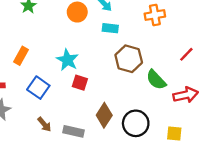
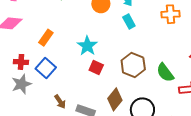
cyan rectangle: (110, 28) -> (129, 22), turned 48
brown hexagon: (129, 59) -> (133, 65), moved
blue square: (38, 88) -> (46, 68), moved

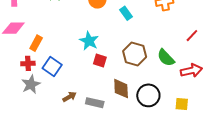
orange rectangle: (46, 38) -> (36, 43), moved
brown diamond: (115, 99) -> (121, 89), turned -35
brown arrow: (60, 102) -> (69, 97), turned -80

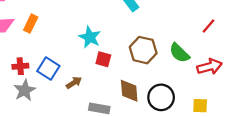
orange rectangle: (36, 43) -> (31, 24), moved
brown arrow: (69, 97) -> (74, 83), moved

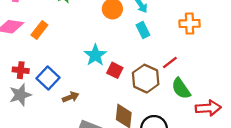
red line: (208, 26) -> (170, 62), moved
red square: (103, 59) -> (115, 70), moved

